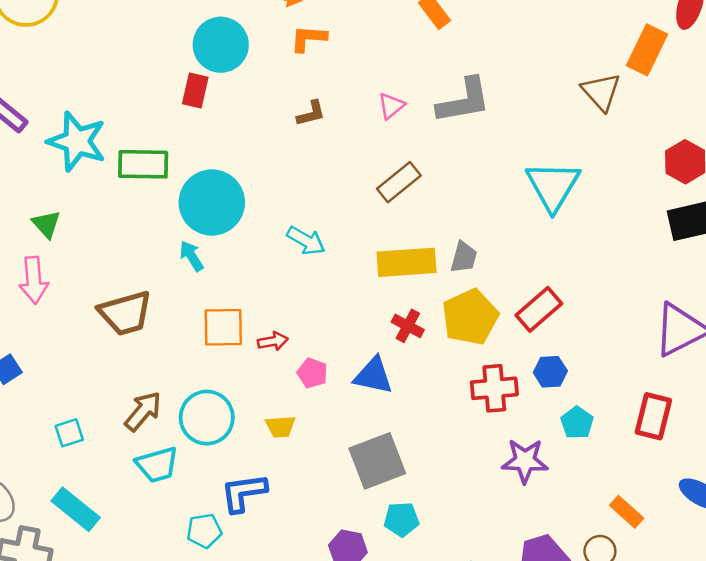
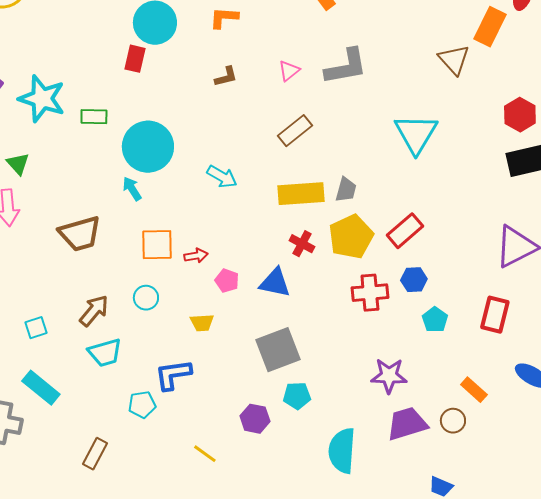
green rectangle: (143, 164) -> (94, 117), size x0.7
cyan circle: (207, 418) -> (146, 298), moved, size x0.6
purple star: (525, 461) -> (389, 376), moved

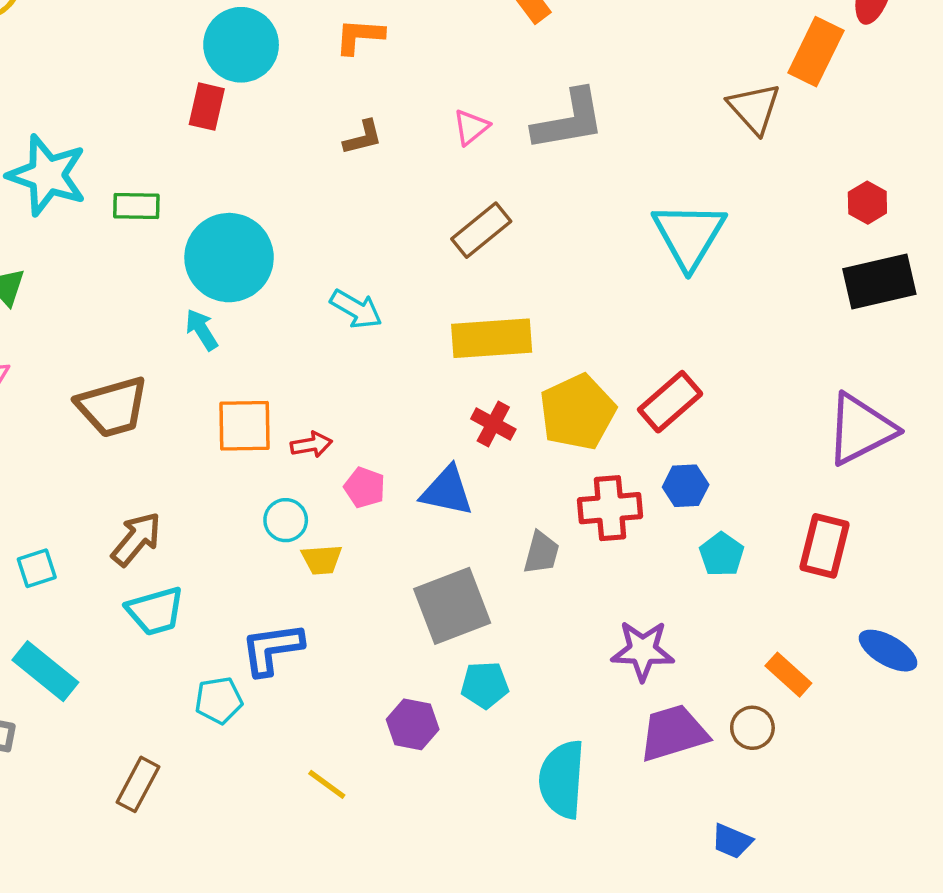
red hexagon: (520, 115) -> (867, 203), size x0.7
gray trapezoid: (346, 190) -> (541, 553), moved
cyan circle: (146, 298) -> (286, 520), moved

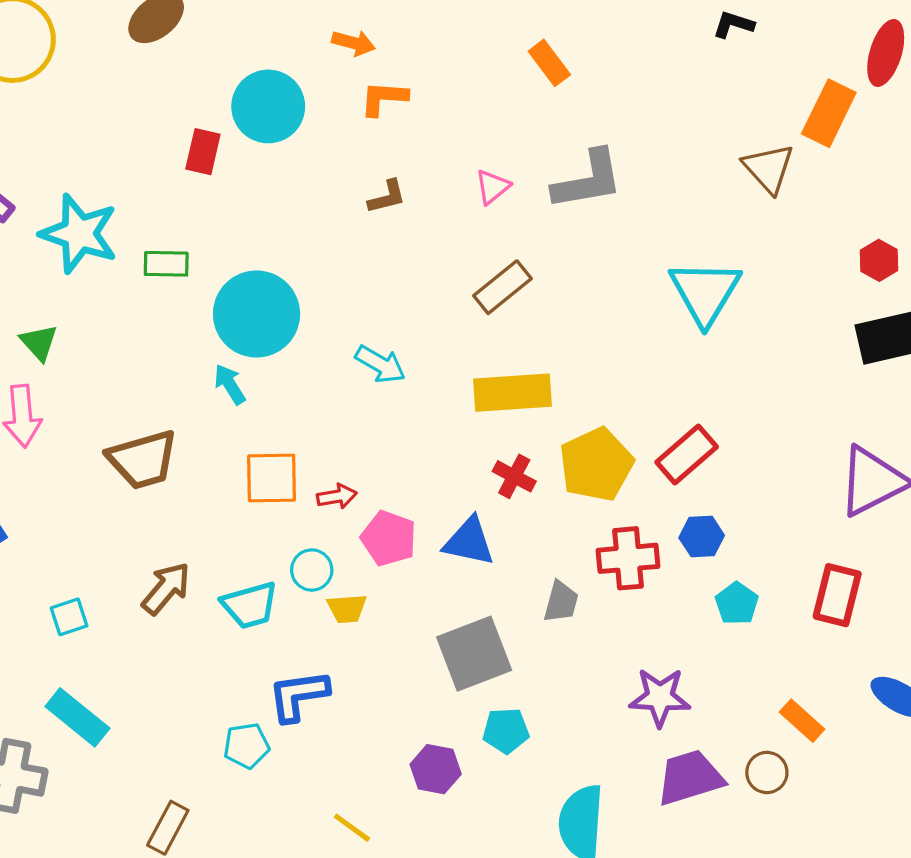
red rectangle: (207, 107) -> (203, 152), moved
pink pentagon: (365, 488) -> (389, 538), size x1.4
cyan trapezoid: (155, 611) -> (250, 605), moved

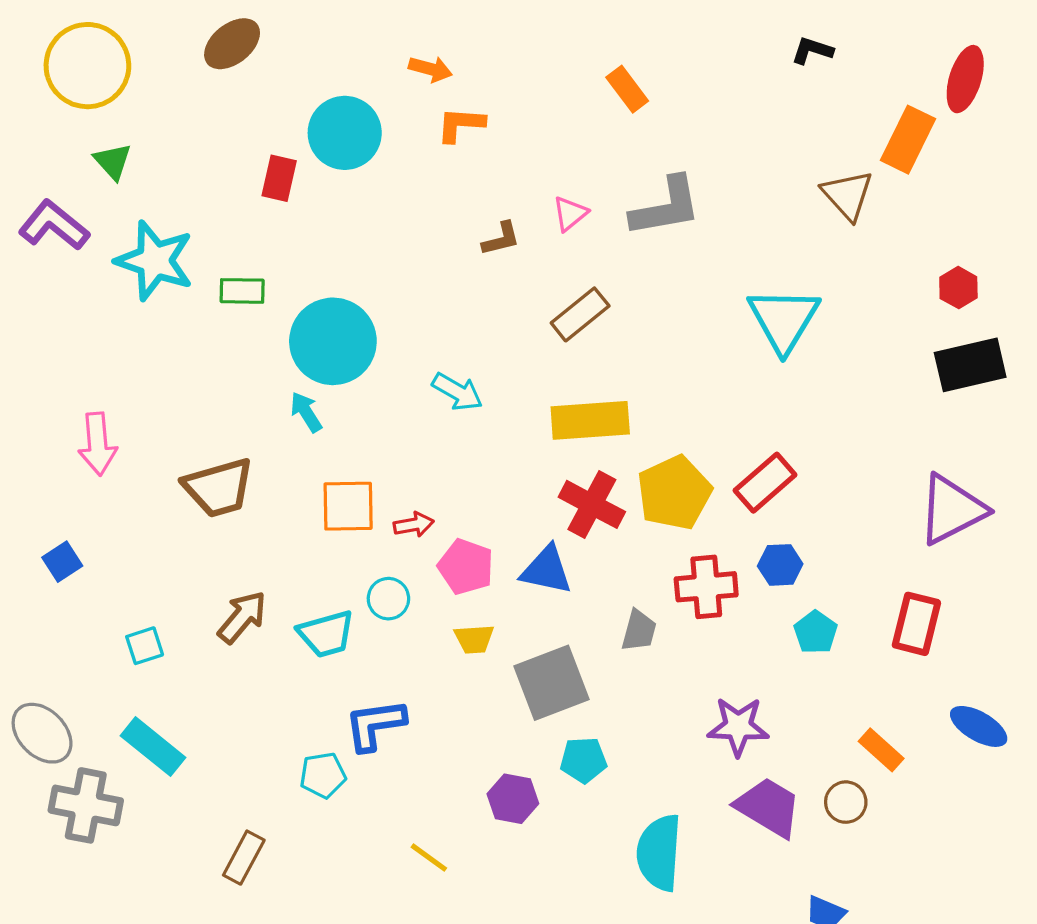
brown L-shape: (387, 197) -> (501, 239), moved
green triangle: (39, 342) -> (113, 161), moved
red cross: (514, 476) -> (592, 504), size x1.5
yellow trapezoid: (347, 609) -> (474, 639), moved
purple trapezoid: (690, 778) -> (768, 807), turned 48

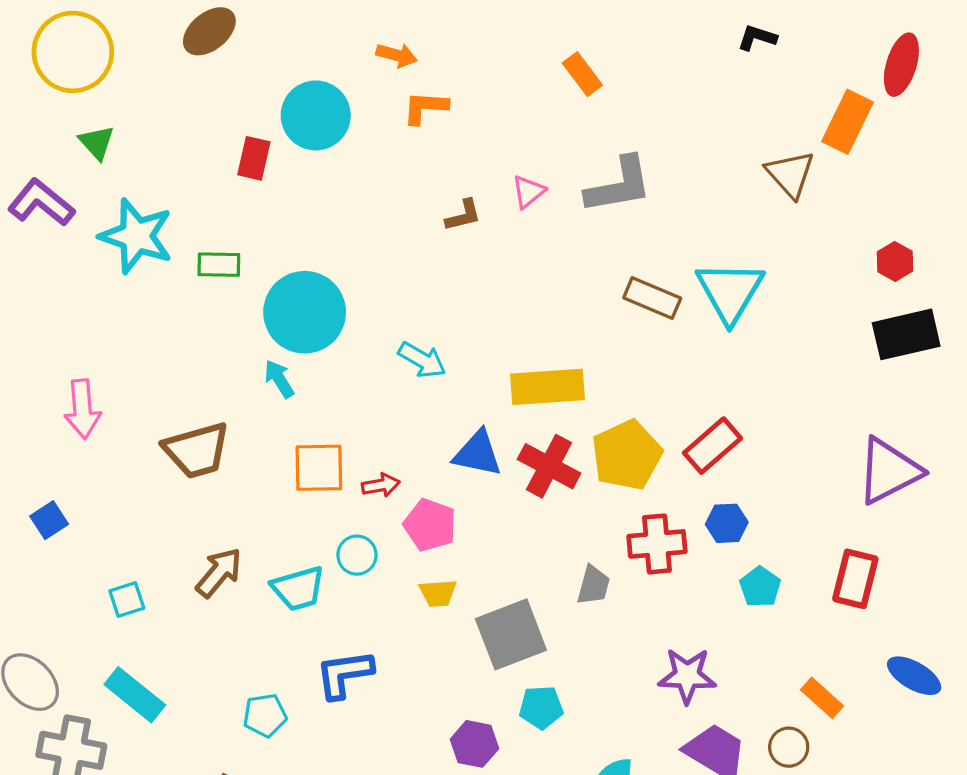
brown rectangle: (580, 314) -> (652, 298), moved, turned 62
blue triangle: (546, 570) -> (478, 453), moved
cyan pentagon: (323, 775) -> (265, 715), moved

